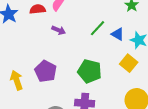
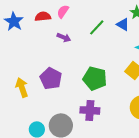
green line: (98, 28) -> (97, 27), moved
blue triangle: (118, 34) -> (123, 24), moved

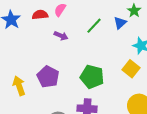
blue triangle: (123, 24) -> (120, 23), turned 48

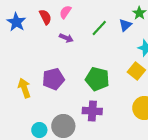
red semicircle: (40, 15) -> (45, 17), turned 70
purple pentagon: (48, 77) -> (53, 79), turned 30

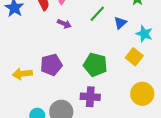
blue triangle: (125, 25) -> (120, 23), moved
yellow arrow: (24, 88) -> (22, 74), turned -78

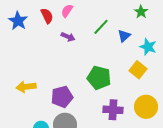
purple pentagon: (51, 65) -> (62, 97), moved
purple cross: (90, 97) -> (113, 110), moved

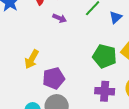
green pentagon: (99, 78) -> (105, 56), moved
yellow arrow: (26, 87) -> (32, 59), moved, turned -54

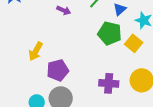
green pentagon: (105, 56) -> (110, 33), moved

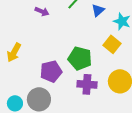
green pentagon: (110, 33) -> (80, 58), moved
purple pentagon: (58, 70) -> (51, 71), moved

